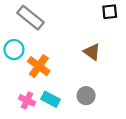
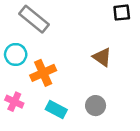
orange cross: (39, 66) -> (43, 73), turned 30
pink cross: (27, 100) -> (14, 102), moved

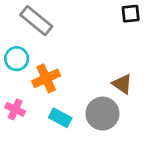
brown triangle: (102, 57) -> (122, 84), moved
gray circle: (96, 106) -> (102, 114), size x1.5

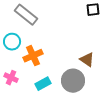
cyan rectangle: (60, 118) -> (43, 84), turned -56

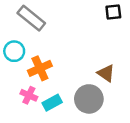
pink cross: (11, 78) -> (29, 95), moved

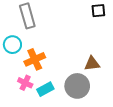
gray rectangle: (31, 18) -> (27, 16), turned 35
brown triangle: (106, 73) -> (92, 64), turned -42

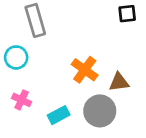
orange cross: (35, 59) -> (85, 70), moved, turned -30
pink cross: (25, 83) -> (22, 100), moved

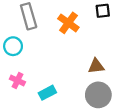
orange cross: (85, 70) -> (68, 23), moved
gray circle: (100, 111) -> (98, 95), moved

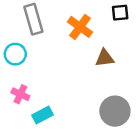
brown triangle: (96, 66) -> (105, 58), moved
cyan rectangle: (47, 93) -> (42, 115), moved

